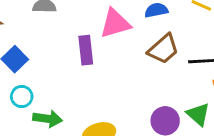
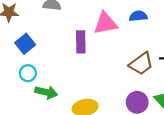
brown trapezoid: (163, 49) -> (141, 64), moved

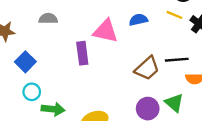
pink triangle: (105, 23) -> (105, 31), turned 30

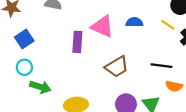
brown trapezoid: (147, 68) -> (117, 67), moved

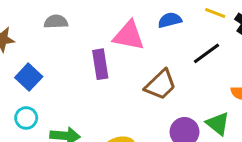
black line: (161, 66) -> (207, 53), moved, turned -30
cyan circle: (24, 67) -> (26, 118), moved

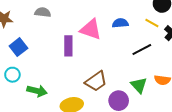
brown trapezoid: (160, 85) -> (96, 81), moved
green triangle: (218, 124) -> (139, 85), moved

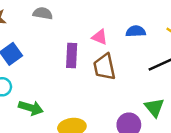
pink triangle: (91, 29) -> (100, 37), size x0.6
brown trapezoid: (96, 81) -> (104, 67), moved, turned 110

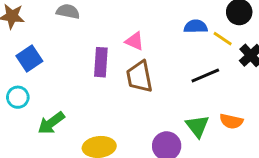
blue semicircle: (136, 31) -> (196, 26), moved
green arrow: (31, 108) -> (51, 123), turned 125

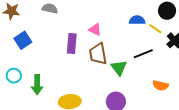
cyan circle: (18, 97) -> (14, 76), moved
green arrow: (51, 123) -> (37, 85), turned -54
green triangle: (197, 126) -> (119, 68), moved

